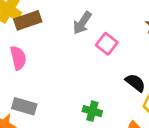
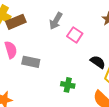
gray rectangle: (24, 106) -> (31, 62), moved

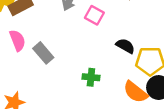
gray rectangle: (31, 62) -> (43, 53), turned 42

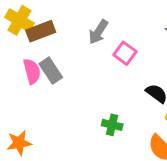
gray rectangle: (43, 53) -> (51, 71), moved

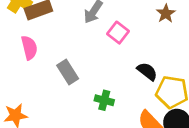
gray rectangle: (51, 71) -> (68, 72), moved

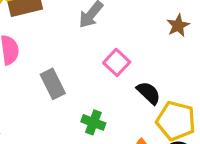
pink square: (118, 33) -> (117, 62), moved

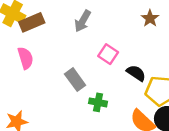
gray rectangle: (53, 84) -> (75, 80), moved

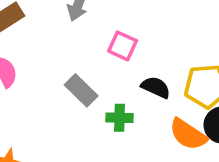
black semicircle: (136, 73) -> (156, 87), moved

